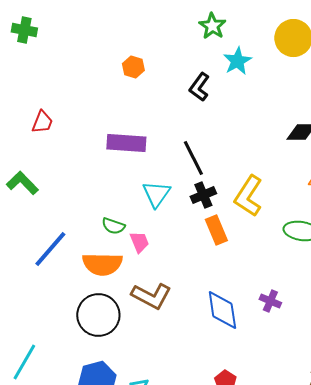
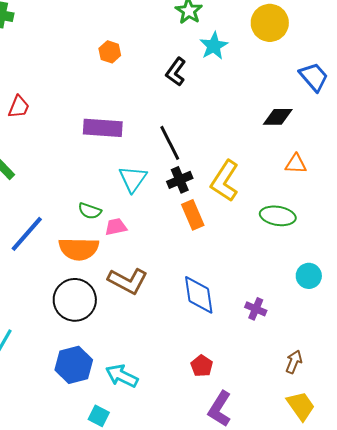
pink trapezoid: (139, 242) -> (116, 227), turned -80
purple cross: (270, 301) -> (256, 309), moved

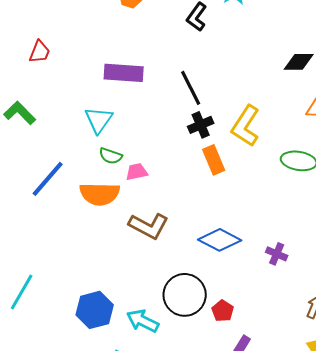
cyan triangle: (133, 179) -> (99, 120), moved
blue diamond: (199, 295) -> (220, 240), turned -54
black circle: (75, 300) -> (185, 295), moved

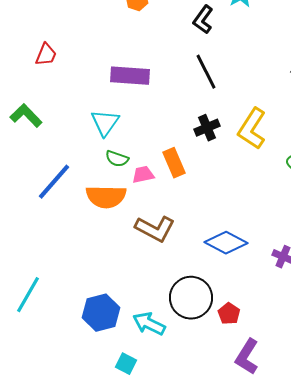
black line: (191, 88) -> (206, 72), moved
orange rectangle: (214, 160) -> (174, 163), moved

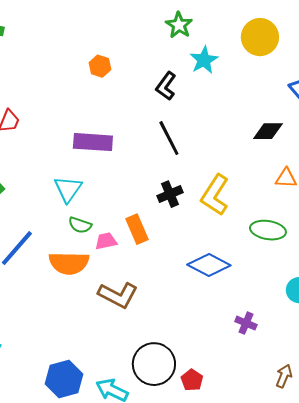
blue diamond: (226, 243) -> (209, 265), moved

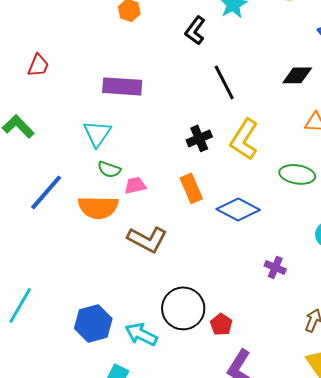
black line: (169, 138) -> (224, 82), moved
orange rectangle: (137, 229) -> (191, 188), moved

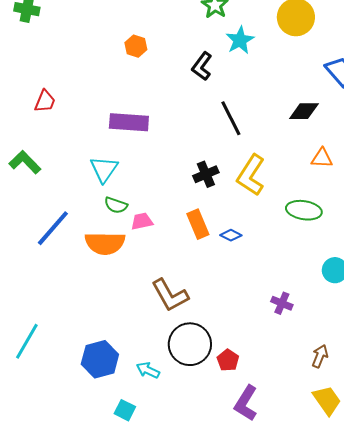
blue diamond: (238, 209) -> (231, 235), moved, size x0.5
brown L-shape: (147, 239) -> (170, 295), moved, turned 33
cyan arrow: (141, 334) -> (148, 370), size x0.7

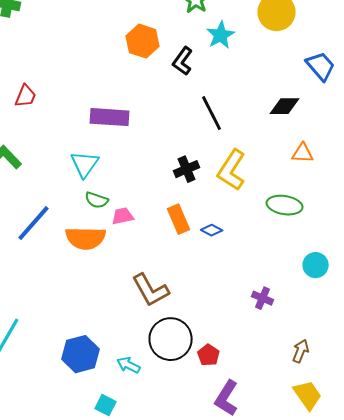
orange hexagon: (136, 46) -> (143, 41), moved, size x1.5

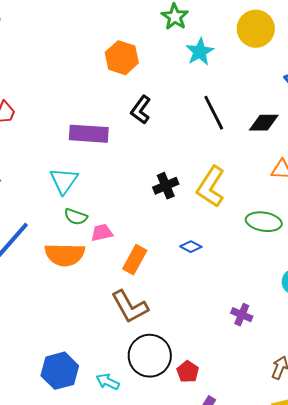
black L-shape: (183, 61) -> (141, 110), moved
black line: (212, 113) -> (214, 113), moved
orange rectangle: (179, 219) -> (135, 260), moved, turned 52

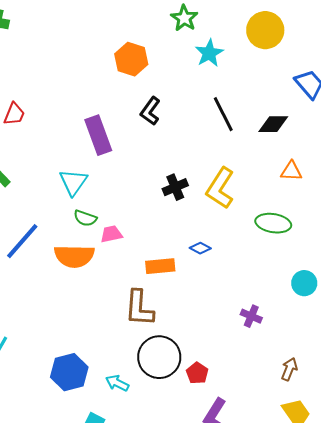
purple rectangle: (89, 134) -> (98, 135), turned 66
orange rectangle: (135, 260) -> (160, 266), moved, turned 56
brown L-shape: (130, 307) -> (139, 308), turned 33

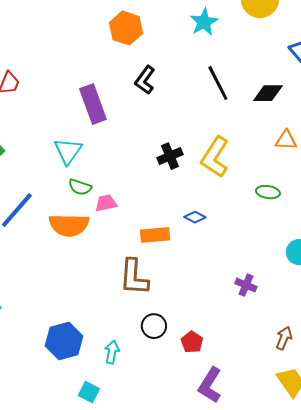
green ellipse: (273, 223) -> (268, 192), size x0.7
black circle: (159, 357) -> (154, 326), size x0.6
cyan arrow: (117, 383) -> (112, 352), turned 75

